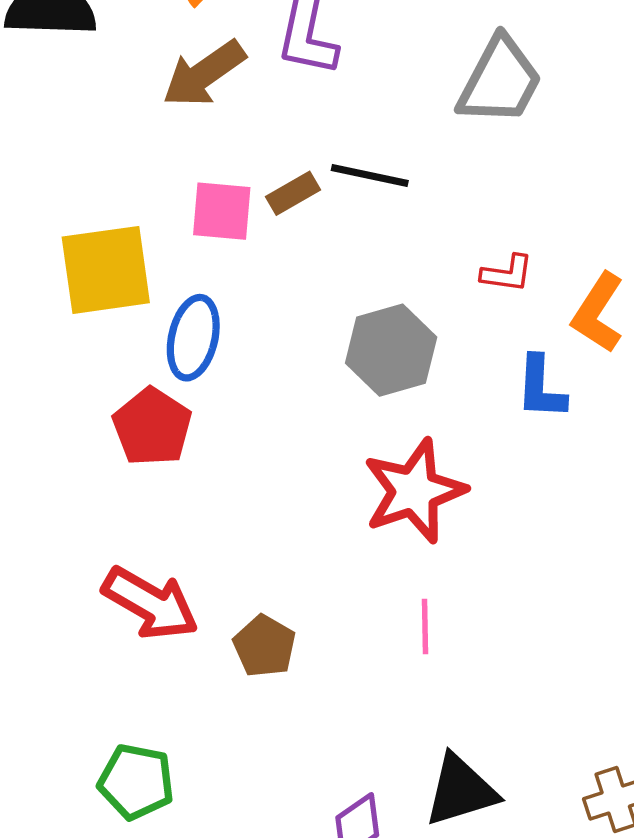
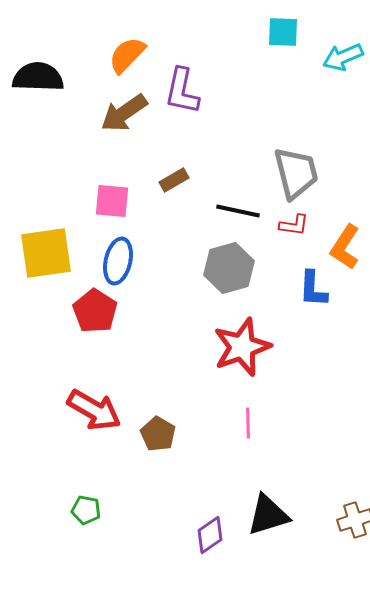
gray trapezoid: (500, 81) -> (296, 173), moved, turned -42
black line: (370, 175) -> (238, 211), moved
pink square: (222, 211) -> (112, 201), moved
yellow square: (106, 270) -> (46, 253), moved
green pentagon: (136, 782) -> (86, 510), size x0.7

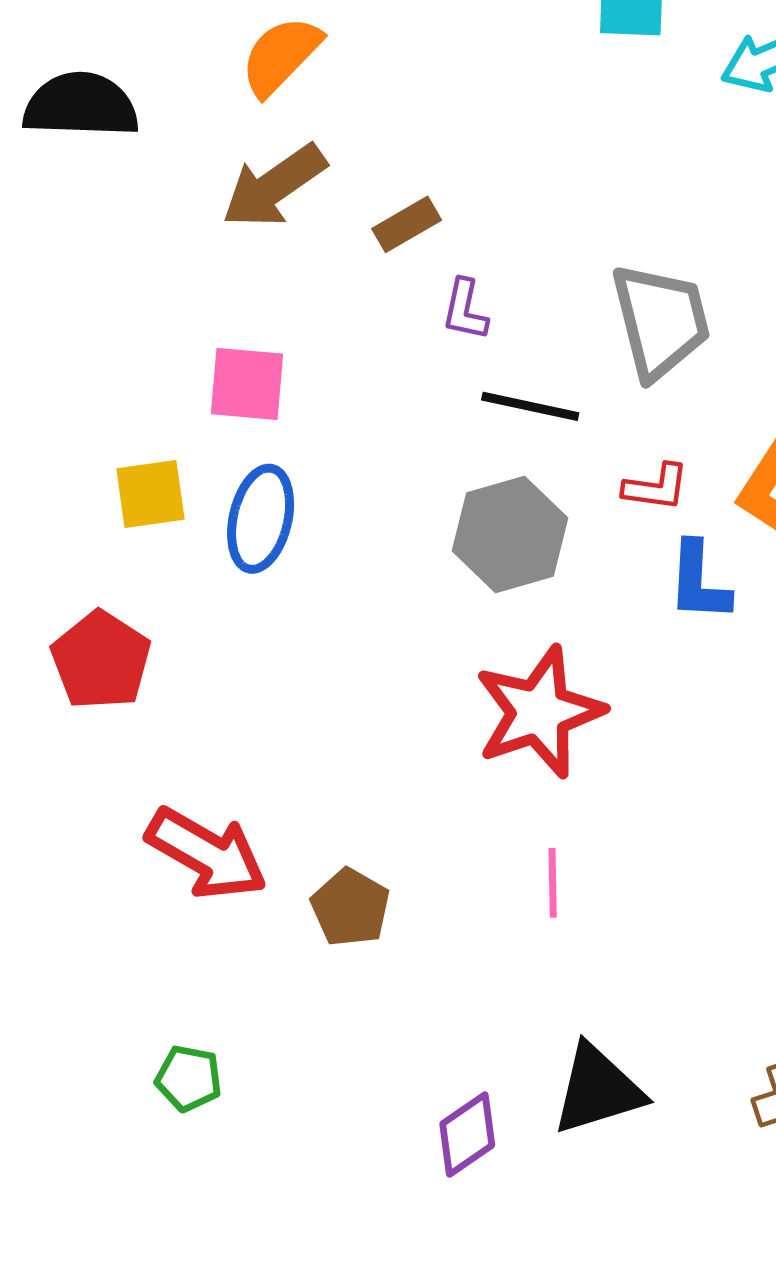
purple L-shape: (182, 91) -> (465, 310), moved, size x0.6
brown rectangle: (174, 180) -> (407, 224), moved
red L-shape: (294, 225) -> (656, 487), moved
yellow square: (46, 253) -> (150, 494), moved, size x0.6
red pentagon: (95, 311) -> (101, 660), moved

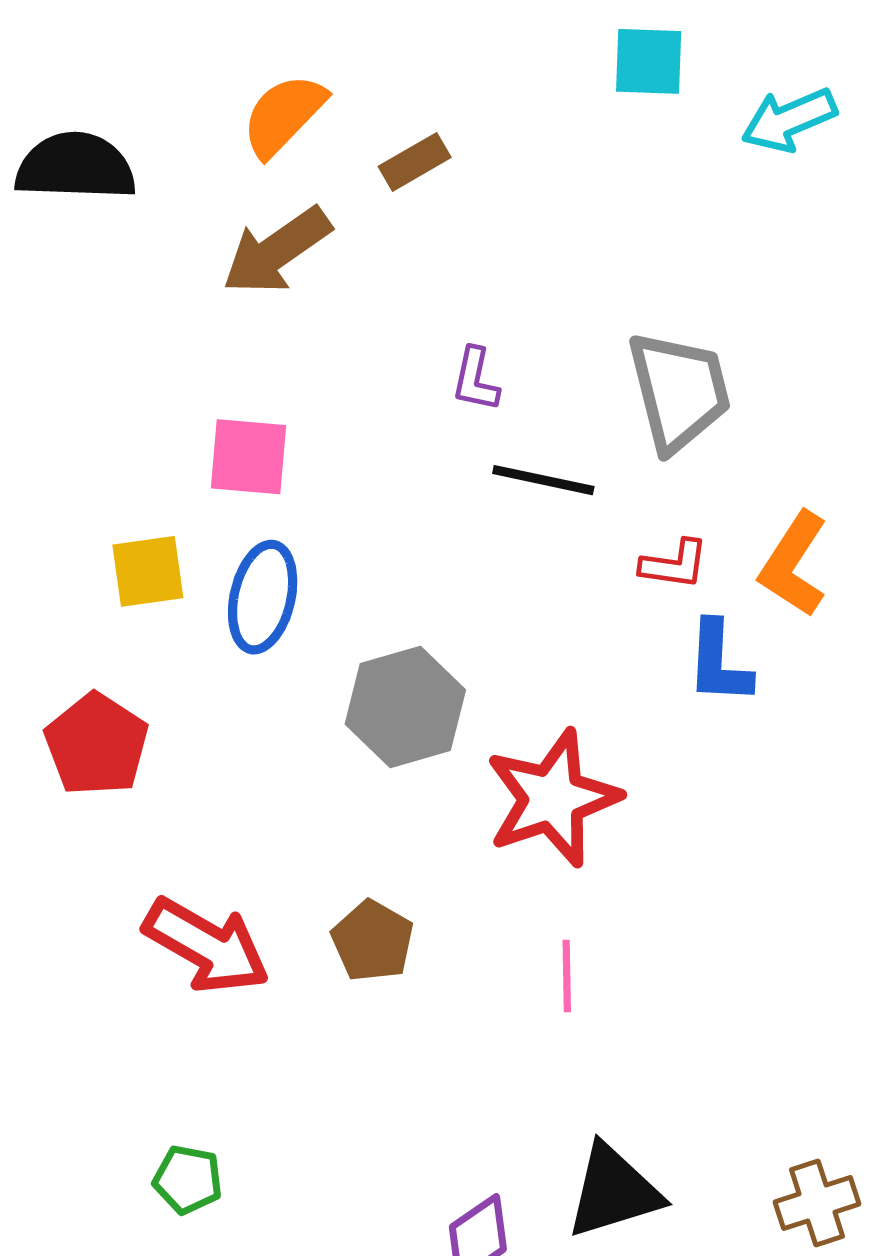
brown rectangle: (407, 224) -> (415, 162), moved
gray hexagon: (510, 534) -> (405, 707), moved
brown pentagon: (350, 908) -> (373, 941), moved

